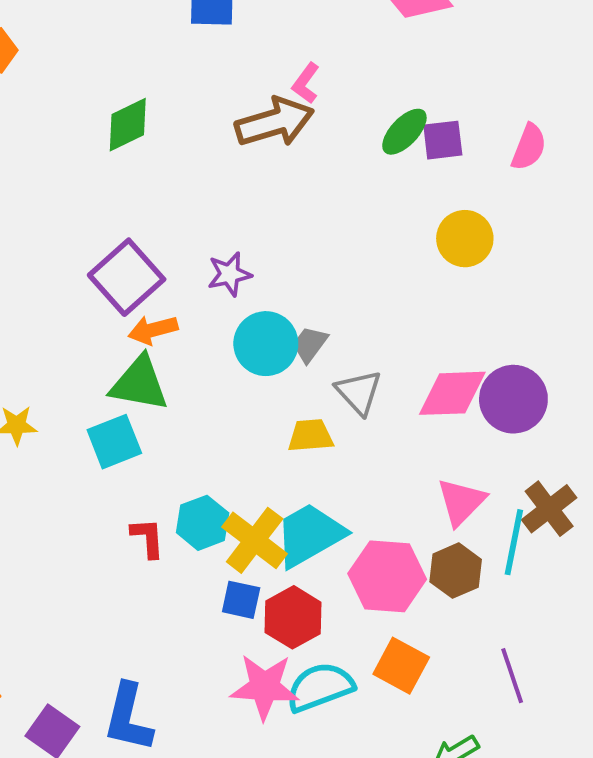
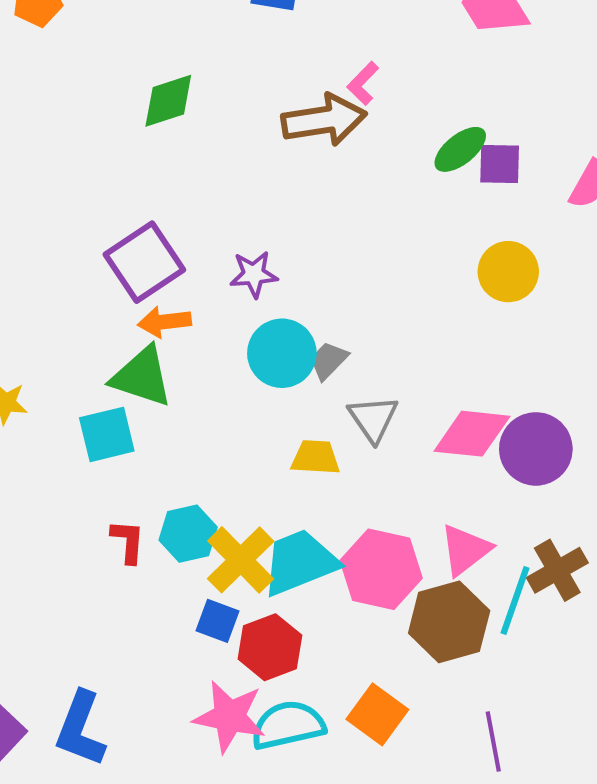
brown hexagon: (456, 571) -> (449, 622), size x1.4
pink hexagon: (387, 576) -> (381, 569), moved

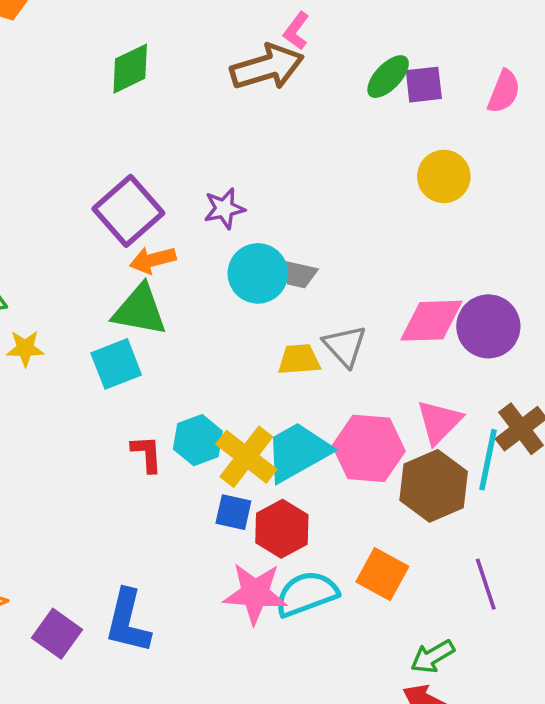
gray trapezoid: (328, 360) -> (299, 274), turned -114
gray triangle: (373, 419) -> (345, 346), moved

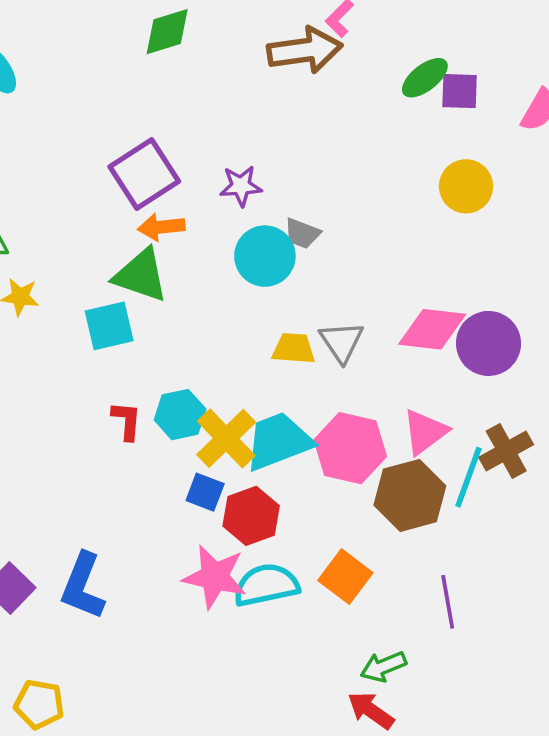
gray trapezoid: (299, 274) -> (302, 233), moved

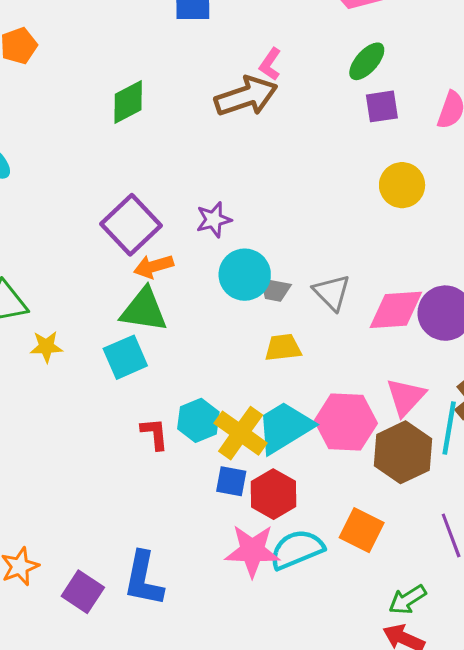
green ellipse: (425, 78) -> (367, 61), moved
gray trapezoid: (302, 233) -> (275, 290), moved
gray triangle: (342, 342) -> (332, 292), moved

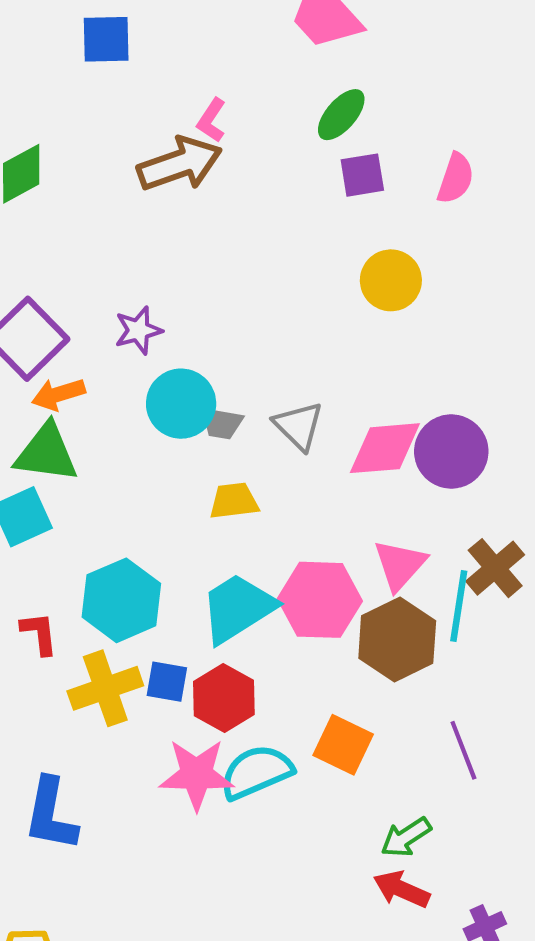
cyan hexagon: (198, 420) -> (121, 600), size x1.4
yellow cross: (241, 433) -> (105, 688), moved, turned 36
red L-shape: (155, 434) -> (39, 633), moved

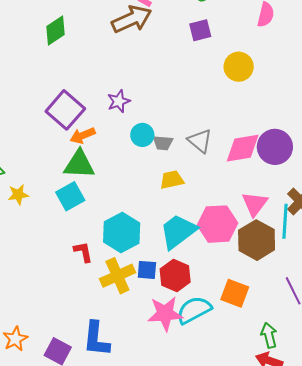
purple square: (362, 175) -> (200, 30), moved
cyan circle: (181, 404) -> (142, 135), size x0.7
green arrow: (406, 837) -> (269, 335), turned 115

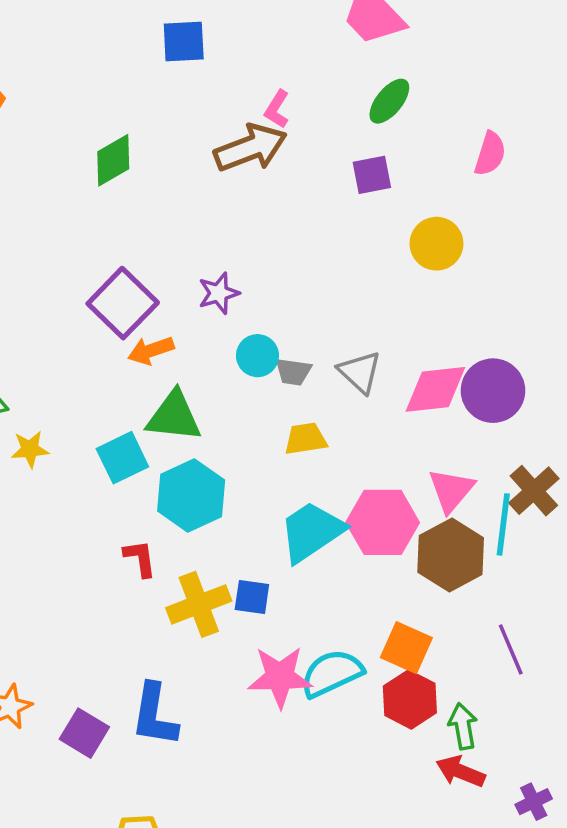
green triangle: (79, 164) -> (174, 416), moved
cyan hexagon: (122, 233) -> (191, 496), moved
red hexagon: (175, 275) -> (410, 699), moved

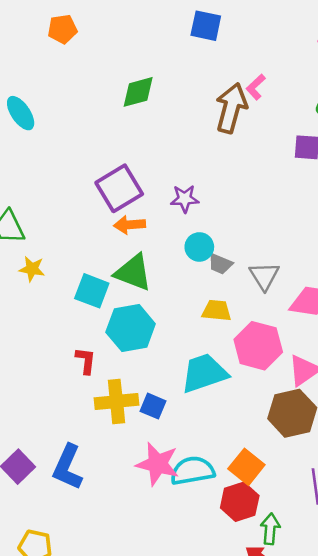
brown arrow: (250, 148) -> (231, 108), turned -69
cyan square: (122, 458) -> (92, 291), turned 32
pink hexagon: (383, 522) -> (258, 346), moved

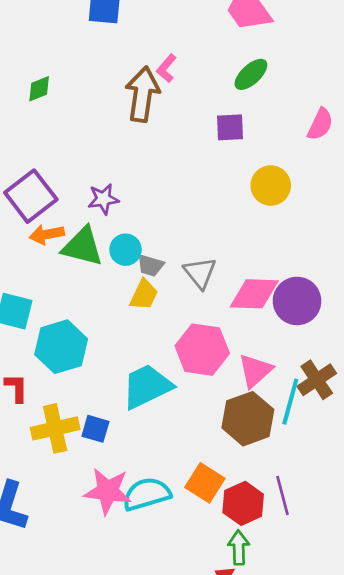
green diamond: (138, 92) -> (39, 89), size x0.7
green triangle: (133, 273) -> (83, 247), moved
yellow trapezoid: (217, 311) -> (144, 295), moved, turned 116
red hexagon: (240, 502) -> (243, 503), moved

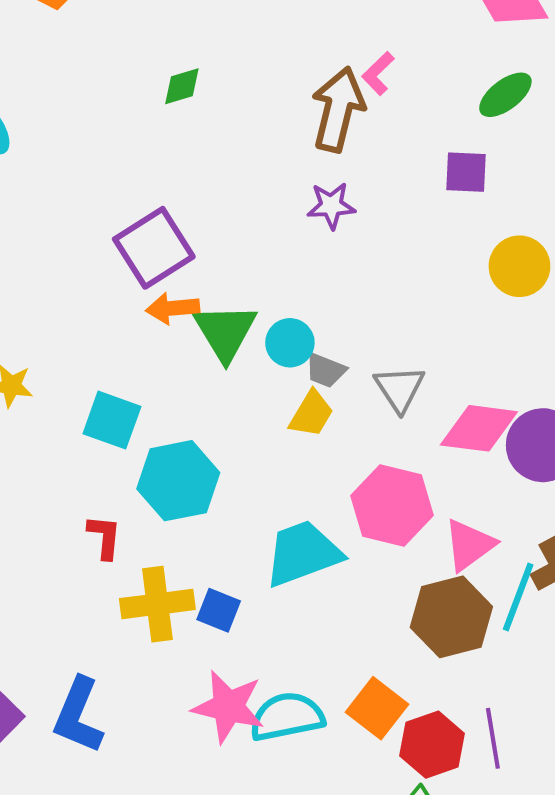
purple star: (103, 199) -> (331, 206), moved
green triangle: (83, 247) -> (225, 332), turned 39

